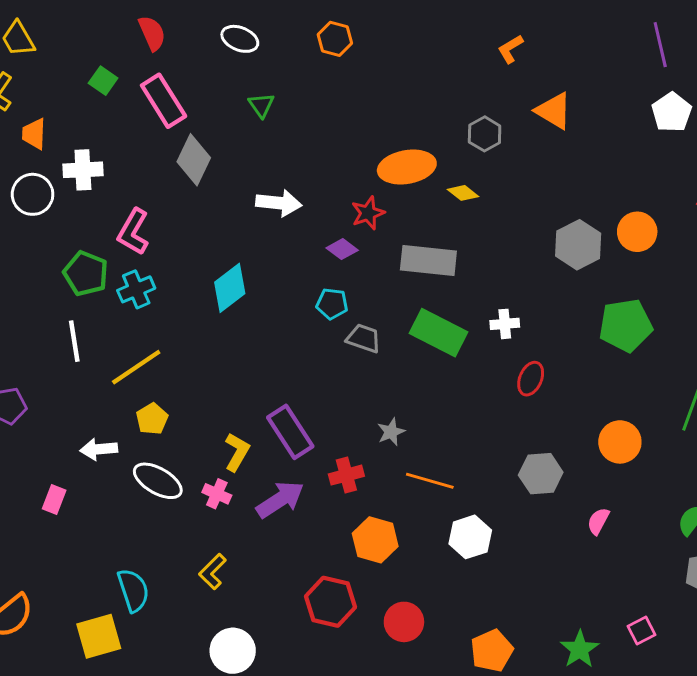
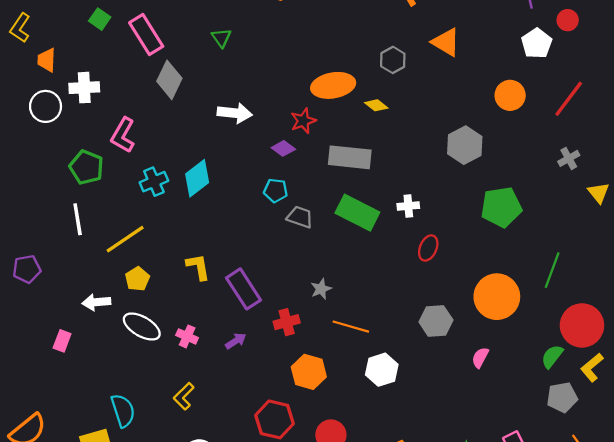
orange circle: (637, 232) -> (510, 95), moved
cyan cross: (136, 289) -> (154, 182), moved
orange circle: (620, 442) -> (497, 297), size x1.4
yellow L-shape: (237, 452) -> (198, 267), moved, turned -40
purple arrow: (280, 500) -> (236, 341), size x0.6

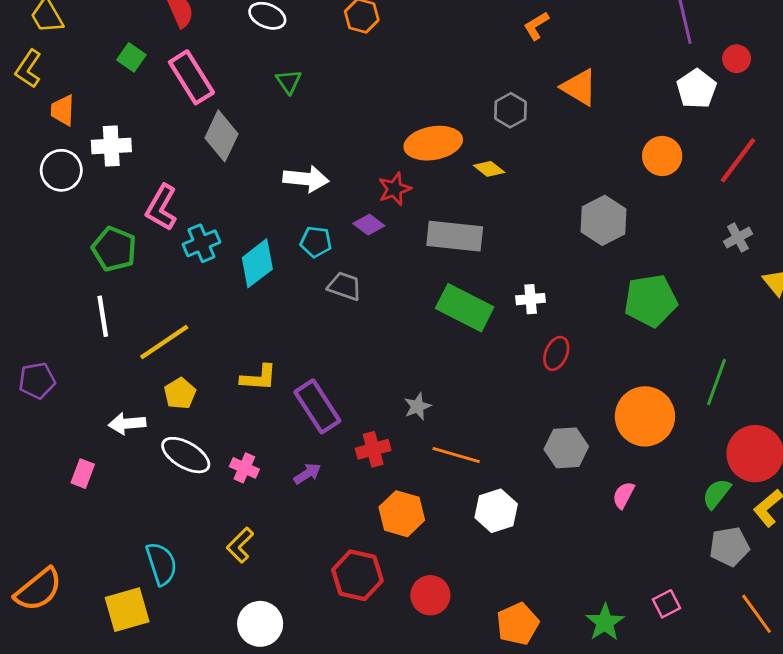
cyan cross: (154, 182) -> (201, 243), moved
cyan pentagon: (276, 190) -> (316, 242), moved
gray trapezoid: (300, 217) -> (345, 286), moved
yellow L-shape: (198, 267) -> (259, 378), turned 104

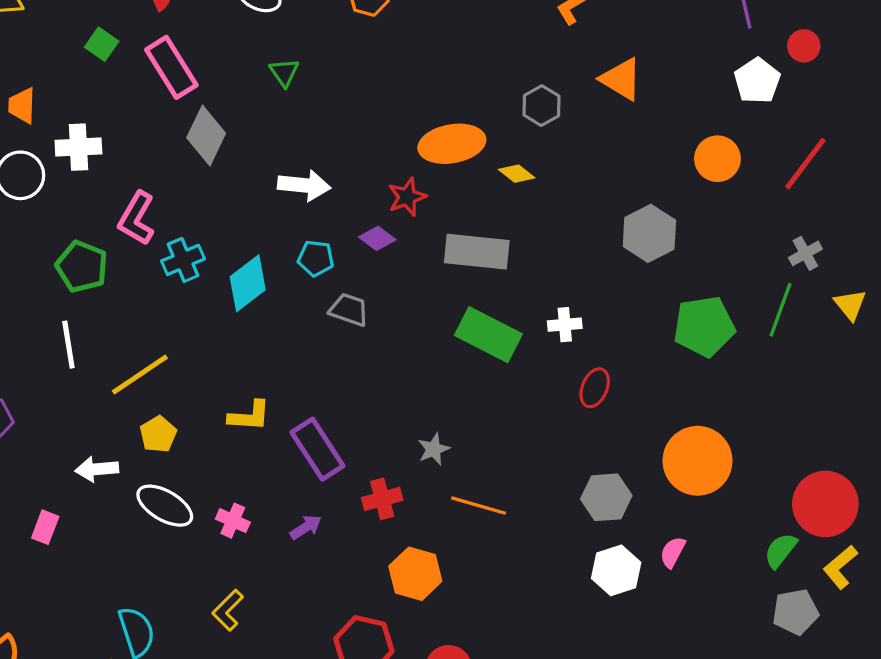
green line: (717, 382) -> (781, 310), moved
white hexagon: (496, 511) -> (616, 570), moved

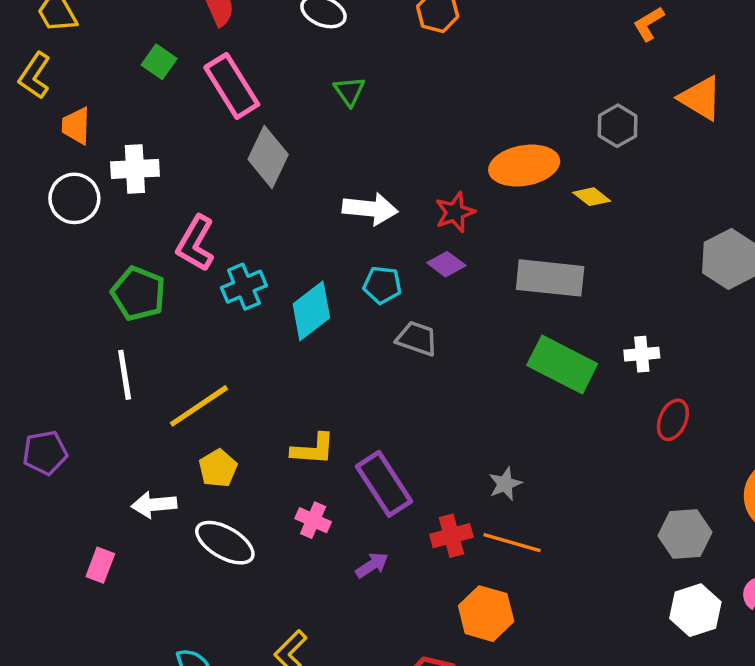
red star: (407, 197) -> (455, 212), moved
orange line: (478, 506) -> (512, 543), moved
pink cross: (233, 521) -> (313, 520), moved

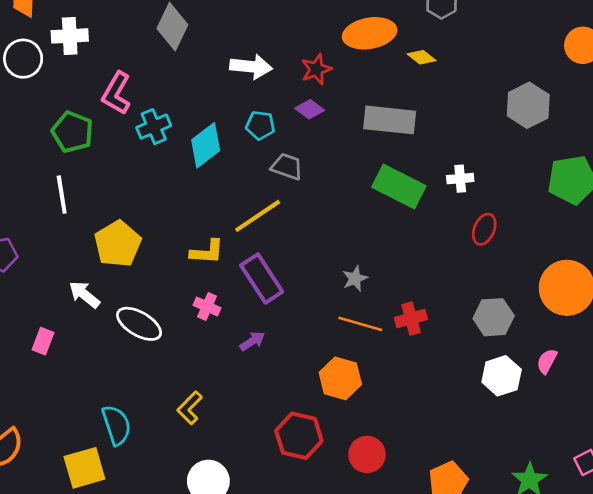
yellow line: (199, 406) -> (258, 216), moved
yellow pentagon: (218, 468) -> (118, 244), moved, size x1.6
white arrow: (154, 505) -> (84, 295), turned 44
red cross: (451, 536) -> (411, 319), moved

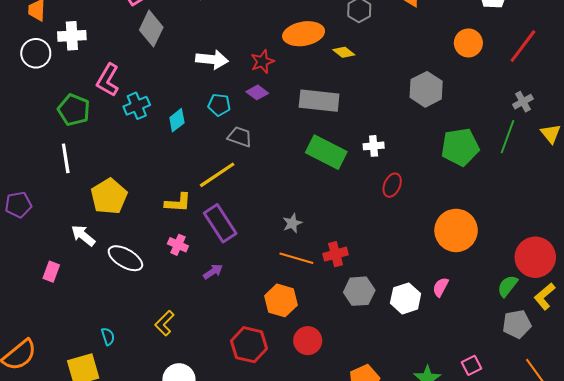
cyan diamond: (206, 145) -> (177, 120), size x0.7
gray hexagon: (494, 317) -> (359, 291), moved
cyan semicircle: (116, 425) -> (108, 336), size x0.6
red circle: (367, 454) -> (308, 341), moved

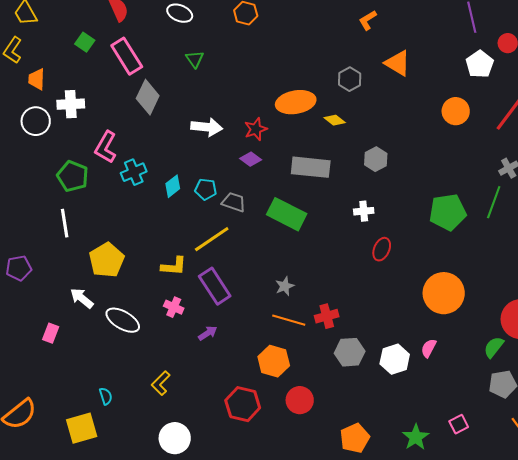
gray hexagon: (426, 89) -> (376, 159), moved, size x0.7
cyan pentagon: (219, 105) -> (206, 189), moved
green rectangle: (326, 152) -> (287, 214), moved

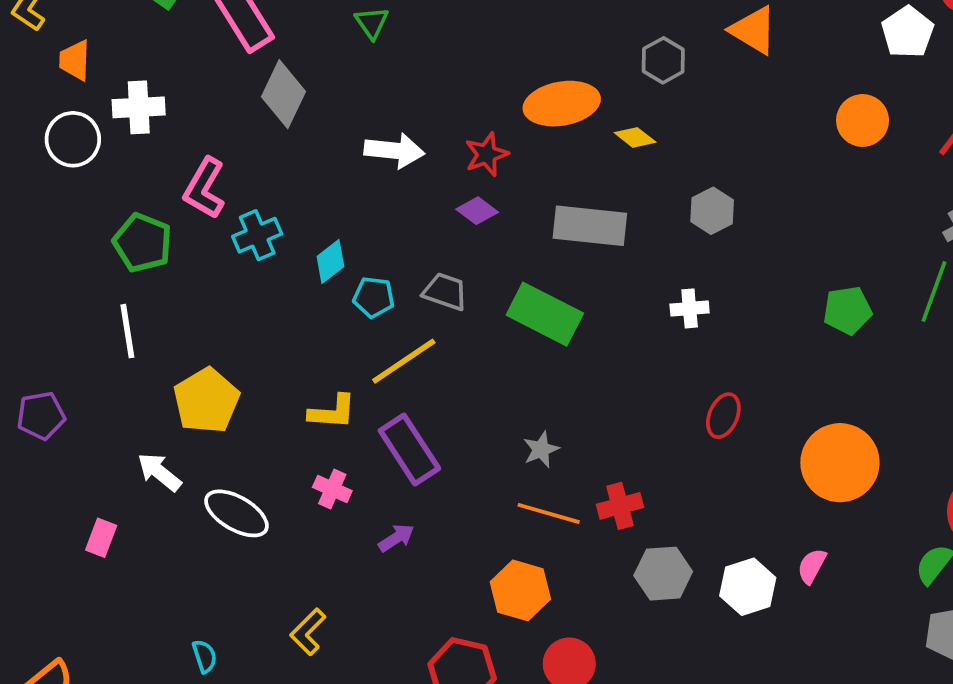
cyan pentagon: (206, 189) -> (374, 297), moved
green pentagon: (448, 212) -> (847, 310), size x0.7
red ellipse: (382, 249) -> (723, 416), moved

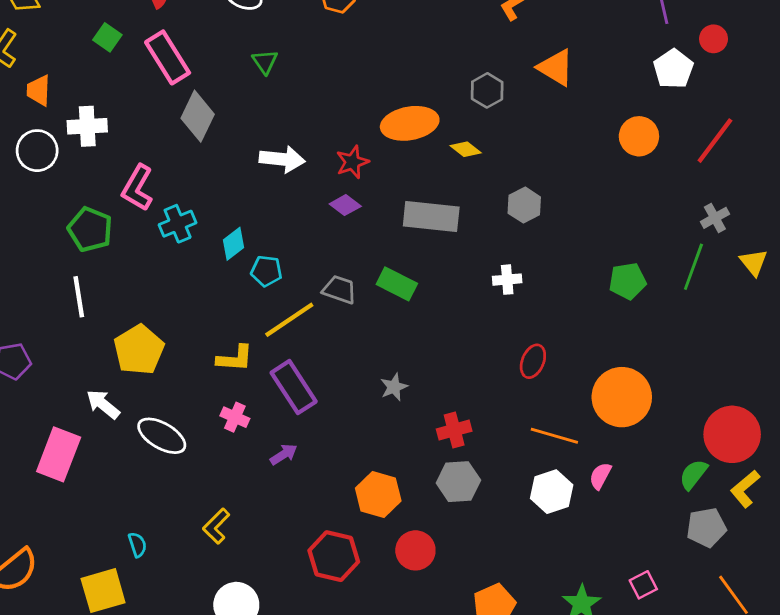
gray trapezoid: (445, 292) -> (339, 290), moved
green rectangle: (545, 314) -> (397, 284), size x0.7
orange line: (549, 513) -> (554, 436), moved
pink rectangle: (101, 538) -> (59, 454), size x1.8
gray hexagon: (663, 574) -> (458, 482), moved

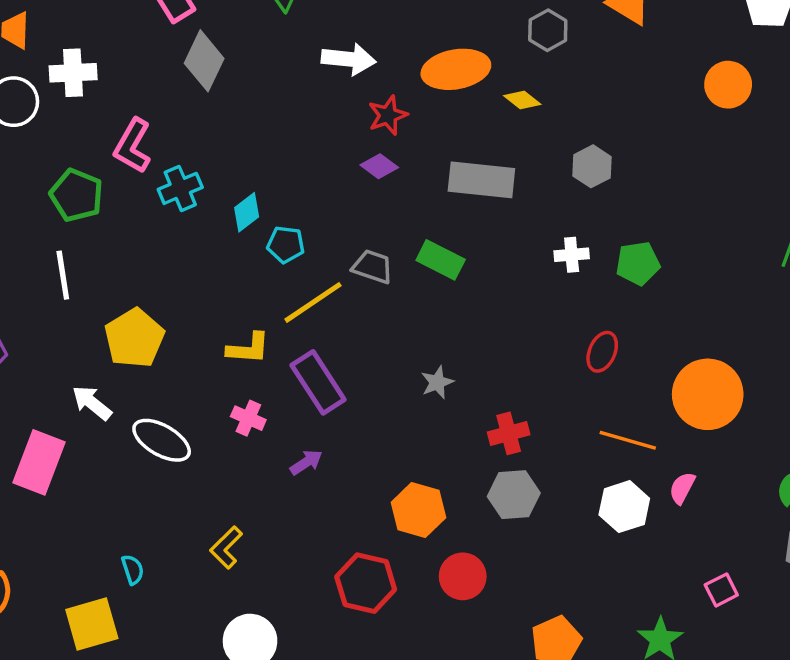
white arrow: (282, 159) -> (349, 59), moved
green pentagon: (628, 281) -> (638, 263), moved
pink square: (643, 585) -> (721, 590), moved

